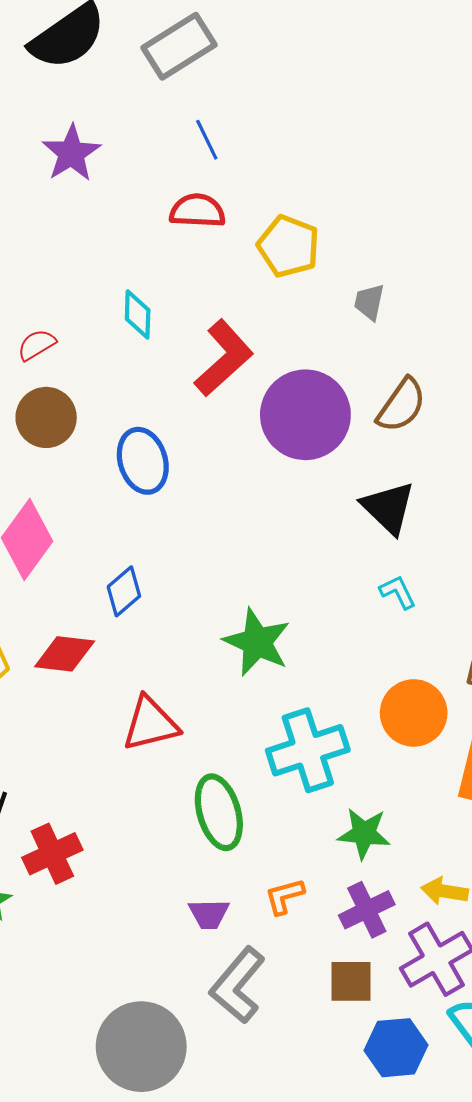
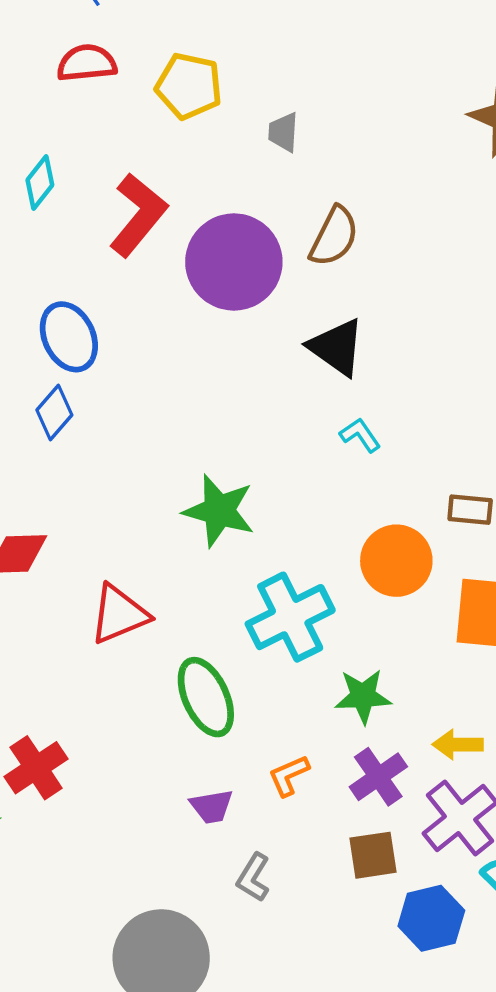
cyan diamond: (138, 314) -> (40, 183), turned 45
blue diamond: (124, 591) -> (54, 412), moved
gray L-shape: (238, 985) -> (253, 877), size x0.6

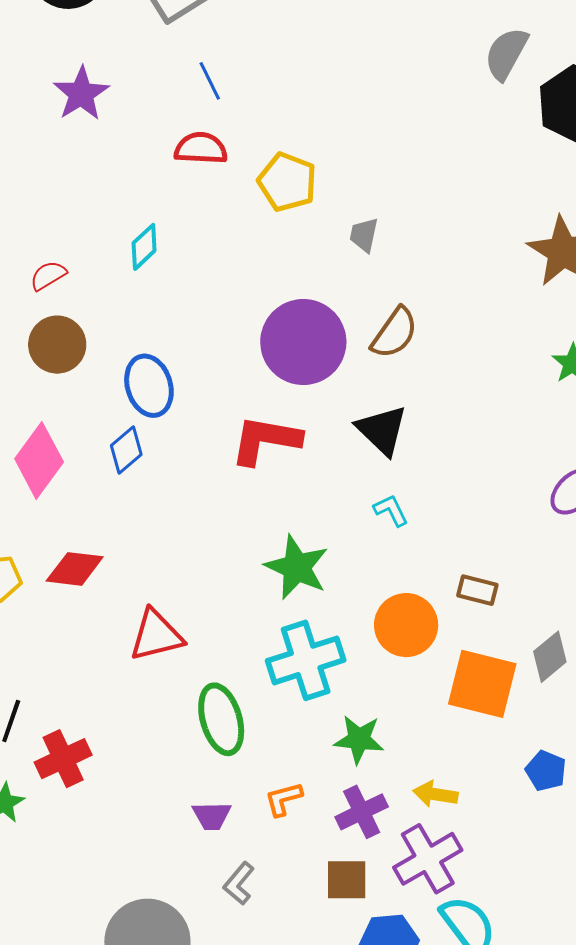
red L-shape: (138, 215) -> (266, 440), moved, turned -128
green star: (219, 511) -> (297, 567), moved

